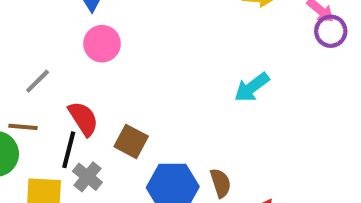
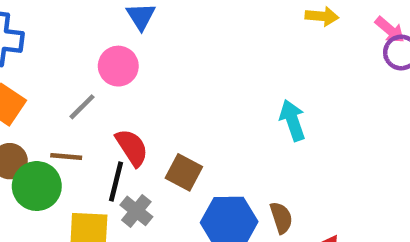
pink circle: (102, 44) -> (118, 66), moved
cyan arrow: (252, 87) -> (293, 120), moved, turned 108

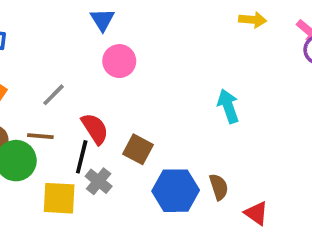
pink circle: (118, 66) -> (119, 61), moved

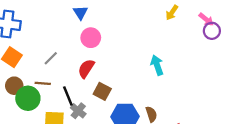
yellow arrow: (253, 20) -> (172, 13), turned 119
red semicircle: (95, 129) -> (86, 69), moved, turned -114
black line: (82, 157) -> (68, 96), turned -36

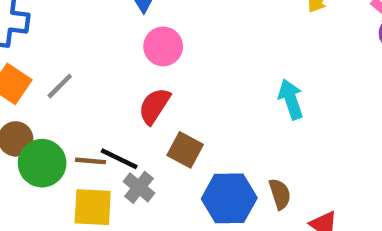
gray line: (51, 58) -> (60, 86), moved
brown line: (43, 83) -> (91, 161), moved
black line: (68, 96) -> (119, 159), turned -42

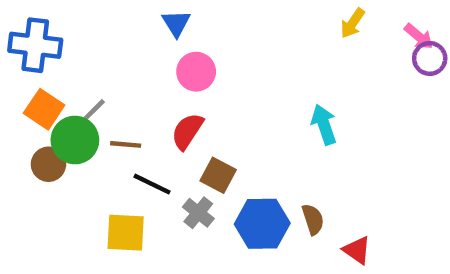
brown line: (91, 161) -> (126, 144), moved
green circle: (42, 163) -> (75, 140), moved
gray cross: (139, 187) -> (198, 213), moved

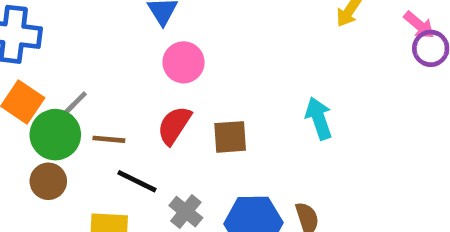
brown circle: (48, 164) -> (48, 181), moved
brown square: (218, 175) -> (230, 137), moved, turned -32

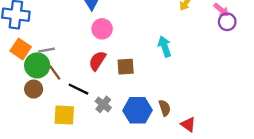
gray line: (74, 104) -> (47, 50), turned 35
cyan arrow: (319, 118) -> (165, 47), moved
brown line: (109, 139) -> (55, 73), moved, turned 49

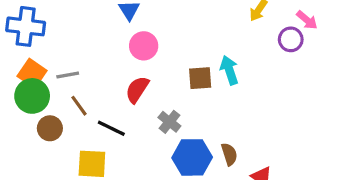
purple circle: (227, 22) -> (291, 39), moved
green circle: (37, 65) -> (32, 96), moved
brown square: (126, 67) -> (200, 78), moved
gray cross: (103, 104) -> (169, 122), moved

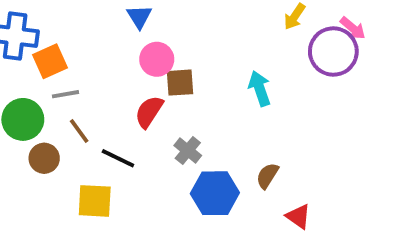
purple circle: (291, 39) -> (333, 52), size x1.6
orange square: (32, 73) -> (50, 61), moved, turned 32
brown square: (200, 78) -> (180, 83), moved
brown semicircle: (229, 154) -> (267, 176), moved, turned -130

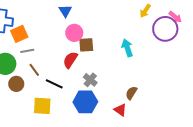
blue hexagon: (215, 193) -> (85, 102), moved
red triangle: (298, 216) -> (120, 110), moved

